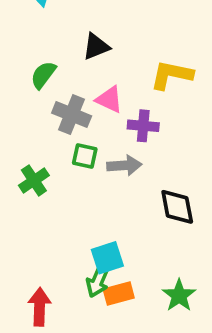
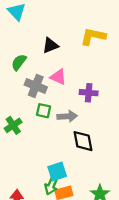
yellow L-shape: (171, 75) -> (93, 36), moved
purple cross: (143, 126) -> (89, 93), moved
black diamond: (177, 207) -> (83, 141), moved

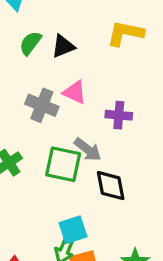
green semicircle: (19, 62) -> (30, 43), moved
green square: (44, 111) -> (63, 164), moved, size x1.6
gray arrow: (67, 116) -> (88, 150), turned 42

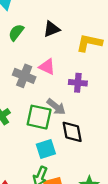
yellow L-shape: (125, 33) -> (89, 43), moved
black triangle: (63, 46) -> (52, 29), moved
cyan square: (73, 230) -> (46, 149), moved

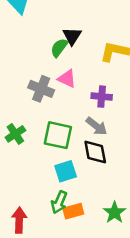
black triangle: (52, 29) -> (72, 36), turned -36
green semicircle: (16, 32) -> (59, 48), moved
gray arrow: (56, 107) -> (96, 126), moved

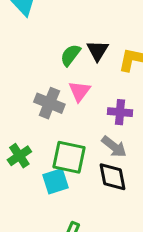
black triangle: (72, 36) -> (97, 51), moved
pink triangle: (67, 79) -> (79, 91), turned 42
cyan square: (66, 171) -> (55, 181), moved

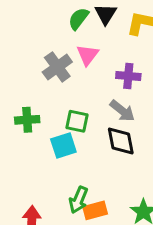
gray cross: (49, 103) -> (57, 67), turned 32
green cross: (19, 156) -> (27, 120), turned 30
green square: (69, 157) -> (77, 121), size x0.7

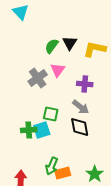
green cross: (27, 120) -> (29, 130), moved

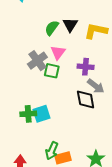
gray arrow: (81, 107) -> (96, 86), moved
green square: (51, 114) -> (52, 71), moved
black diamond: (80, 127) -> (86, 99), moved

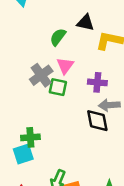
black triangle: (70, 25) -> (85, 23), moved, turned -49
gray arrow: (96, 86) -> (109, 105), turned 138
cyan square: (42, 114) -> (23, 154), moved

